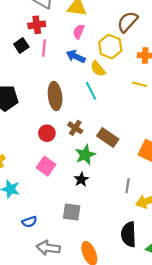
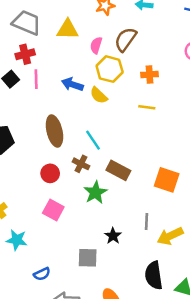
pink semicircle: (79, 32) -> (96, 45), moved
cyan line: (91, 91) -> (93, 140), moved
black star: (81, 179) -> (113, 236), moved

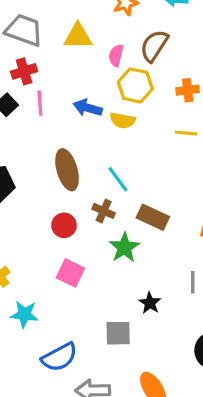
yellow semicircle: (99, 95) -> (123, 120), turned -30
blue semicircle: (42, 274) -> (59, 357), size x1.6

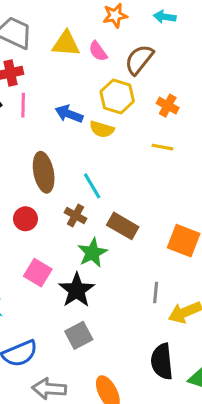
pink semicircle: (116, 55) -> (98, 51), moved, turned -55
orange cross: (188, 90) -> (168, 106), turned 30
red circle: (64, 225) -> (25, 219), moved
black star: (150, 303) -> (77, 290), moved, size x1.6
gray square: (118, 333) -> (79, 335), turned -32

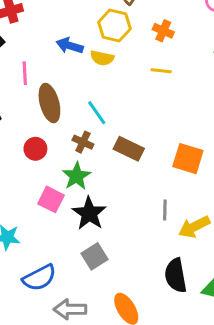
pink line: (23, 105) -> (25, 73), moved
green star: (92, 253) -> (76, 176), moved

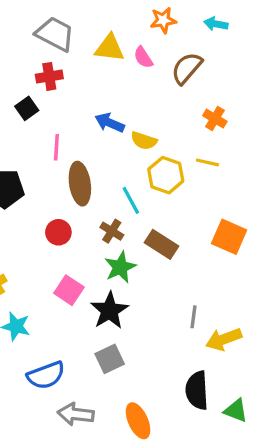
yellow hexagon: (114, 26) -> (166, 175), moved
orange square: (188, 159) -> (229, 237), moved
green star: (76, 176) -> (120, 267), moved

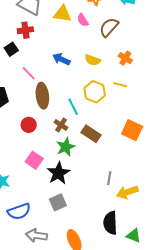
yellow semicircle: (144, 141) -> (93, 60), moved
pink line: (56, 147) -> (29, 73), turned -49

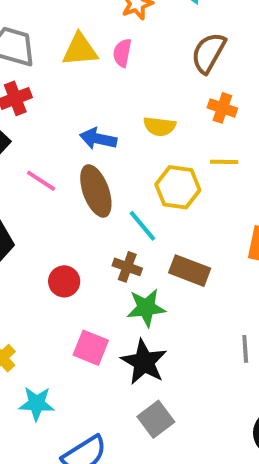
pink semicircle: (83, 20) -> (122, 53), turned 56
brown semicircle: (109, 27) -> (208, 53), moved
brown ellipse: (42, 96) -> (96, 191), moved
green star: (66, 147) -> (146, 308), turned 30

